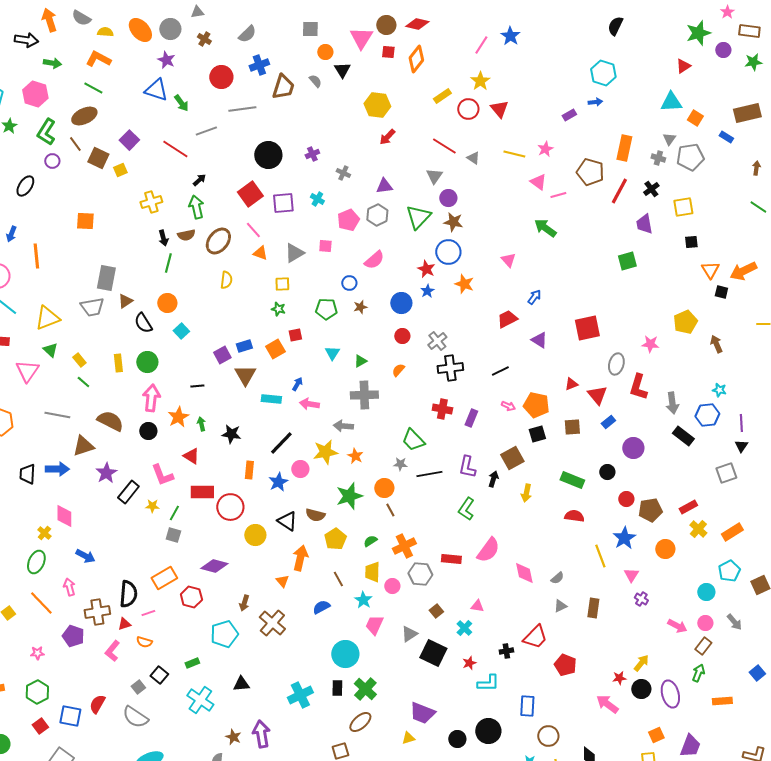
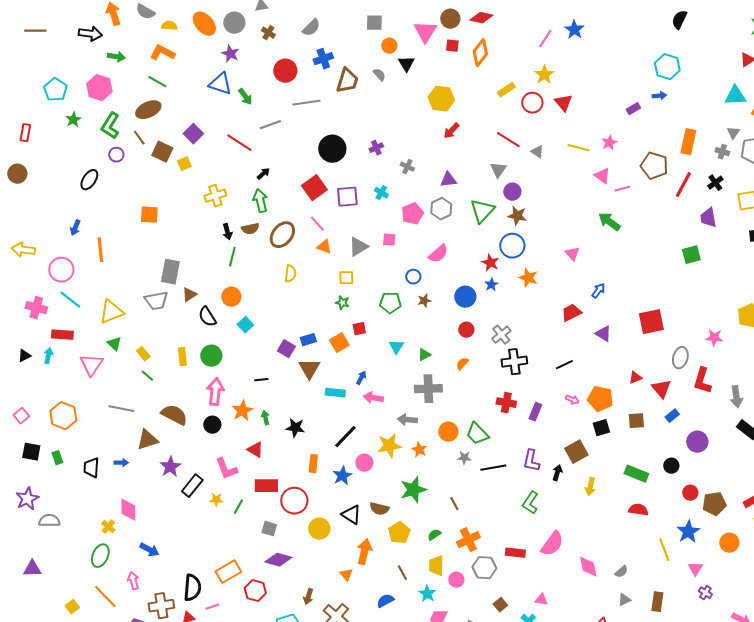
purple square: (222, 355) -> (286, 349), turned -30
blue arrow: (57, 469) -> (121, 463), size x0.6
orange circle: (384, 488) -> (448, 432), moved
gray square: (173, 535) -> (269, 529), moved

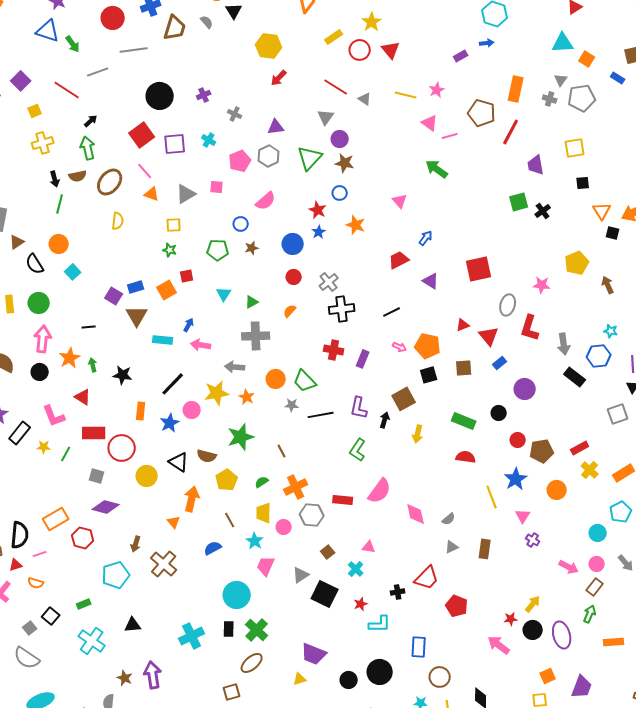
yellow square: (184, 164) -> (35, 111), moved
black cross: (715, 183) -> (543, 211), moved
blue circle: (512, 246) -> (340, 193), size x0.6

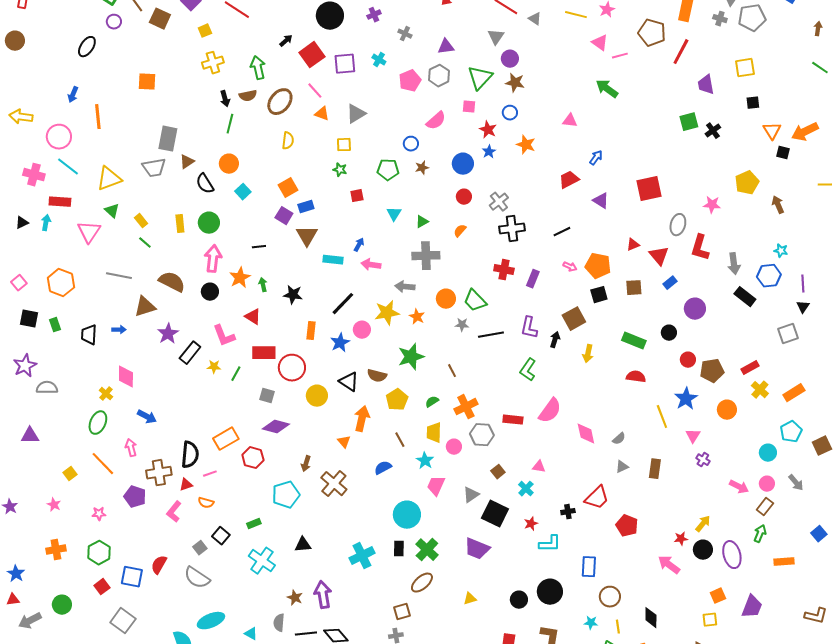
black arrow: (91, 121) -> (286, 41), moved
pink square: (217, 187) -> (469, 107), moved
pink triangle: (400, 201) -> (570, 121), turned -42
orange square: (167, 290) -> (288, 188), moved
purple trapezoid: (314, 654) -> (477, 549), moved

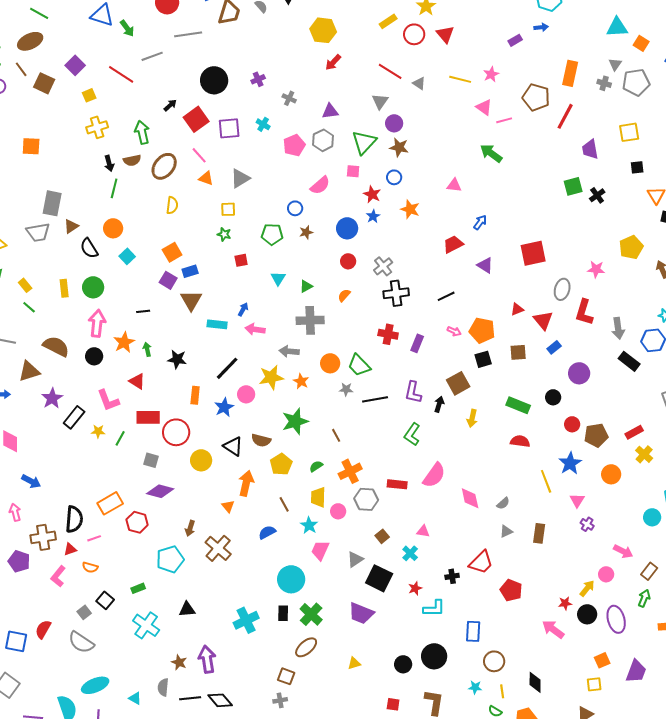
pink circle: (767, 484) -> (606, 574), moved
brown square: (402, 612) -> (286, 676), turned 36

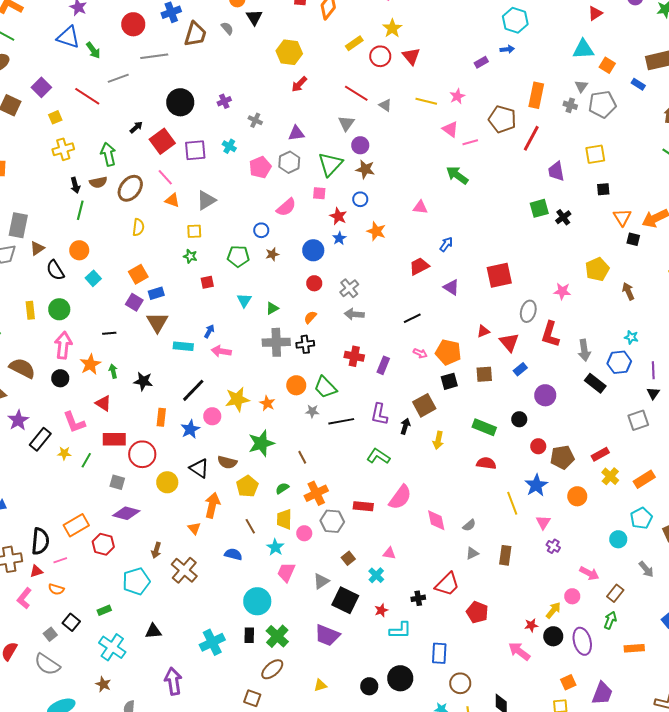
black cross: (396, 293) -> (305, 344), moved, size x0.7
gray arrow: (289, 351) -> (354, 314), moved
green L-shape: (412, 434) -> (378, 456), turned 90
blue semicircle: (267, 532) -> (233, 554), turned 42
brown star: (179, 662) -> (103, 684), moved

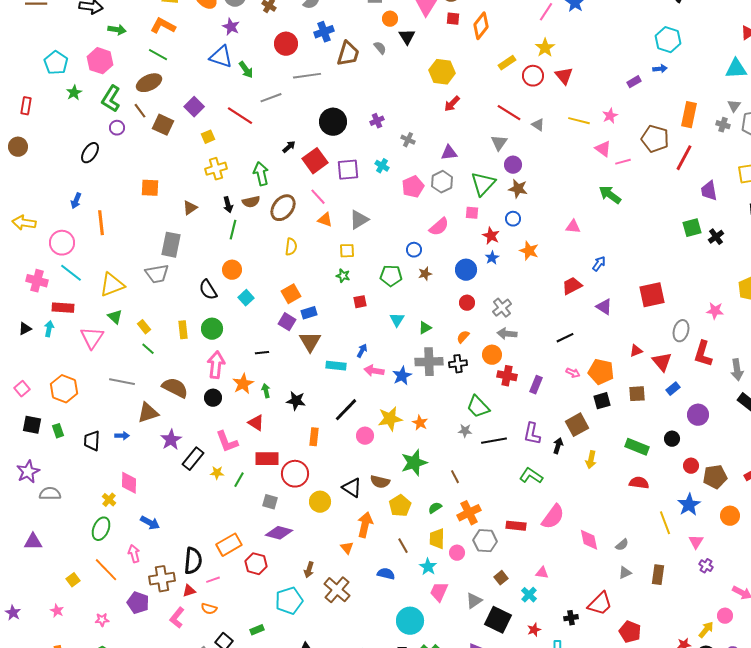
brown triangle: (37, 248) -> (190, 208), moved
orange circle: (296, 385) -> (492, 355), moved
blue star: (190, 429) -> (402, 376), moved

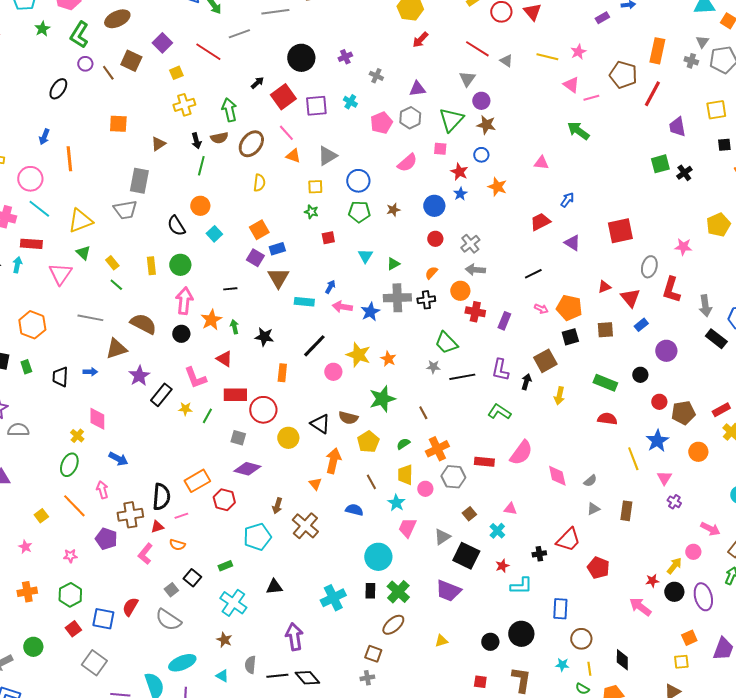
brown line: (140, 111) -> (108, 73), moved
blue circle: (414, 250) -> (358, 181), moved, size x1.5
yellow star: (390, 419) -> (358, 355), turned 30

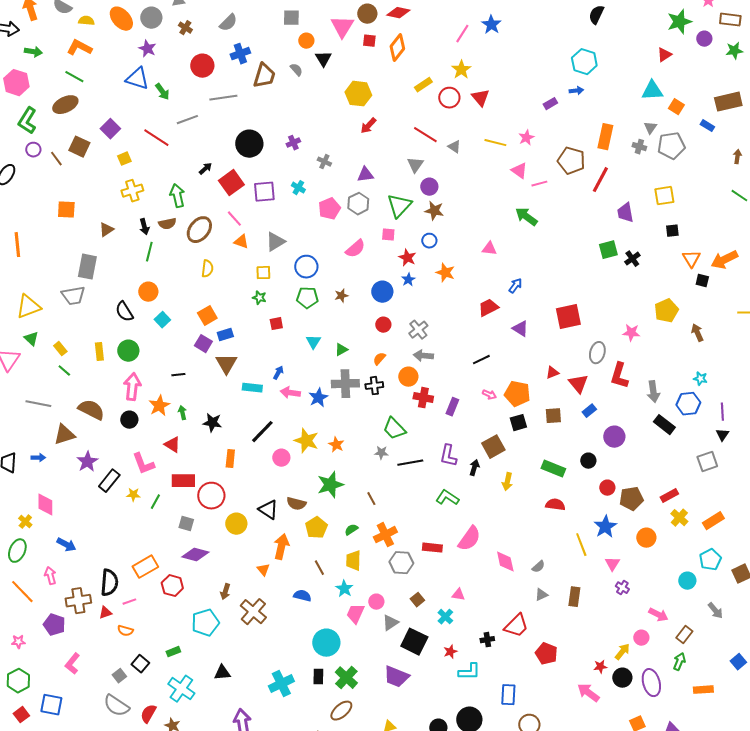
pink circle: (425, 489) -> (376, 602), moved
pink L-shape: (145, 554) -> (72, 664), moved
red semicircle: (130, 607) -> (148, 714), moved

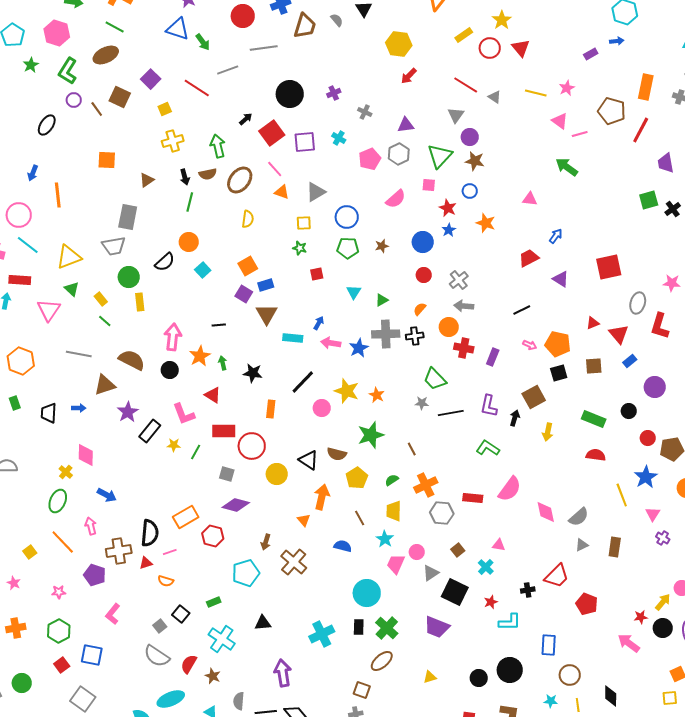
black semicircle: (124, 312) -> (165, 262), turned -100
green circle: (128, 351) -> (129, 277), moved
gray semicircle: (538, 567) -> (579, 517), size x1.5

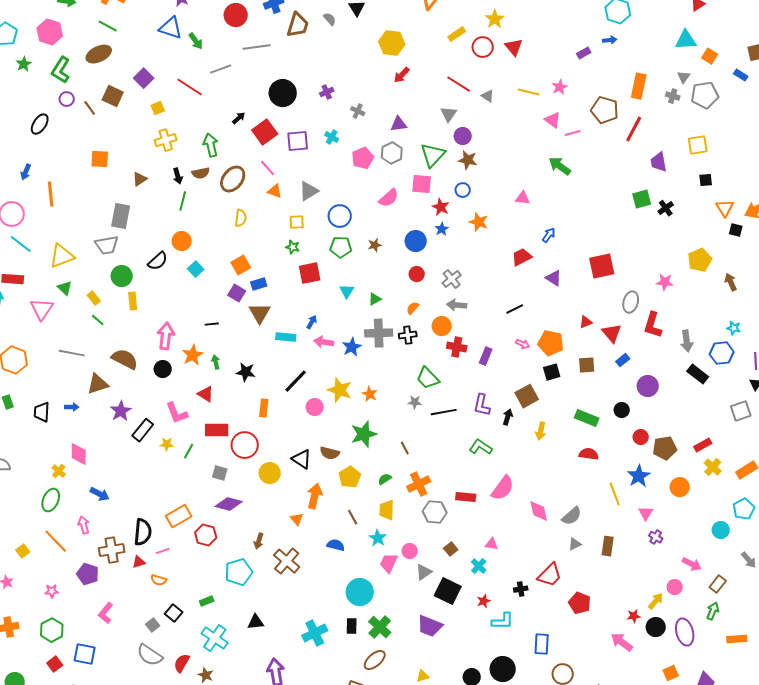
pink square: (429, 185) -> (422, 184), size x1.5
red square: (317, 274) -> (310, 273), size x1.6

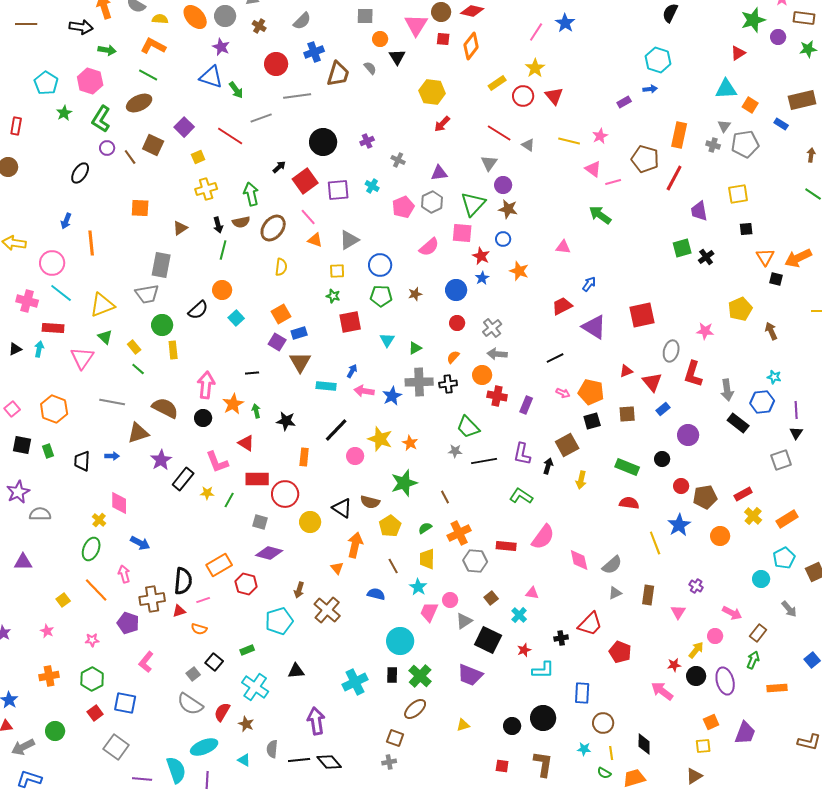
purple triangle: (554, 278) -> (594, 327), size x1.5
pink triangle: (646, 513) -> (678, 612), moved

